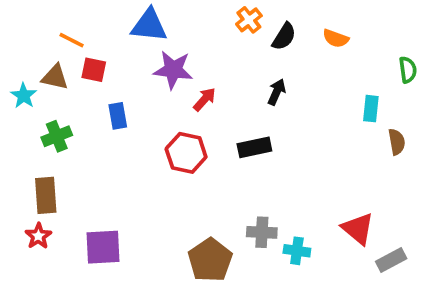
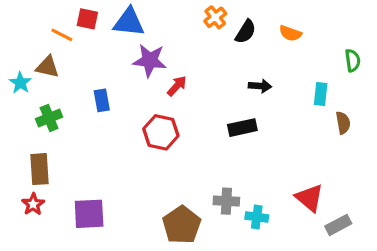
red square: (94, 70) -> (87, 19), moved
black arrow: (277, 92) -> (260, 86), moved, turned 70
black rectangle: (254, 147) -> (242, 128), moved

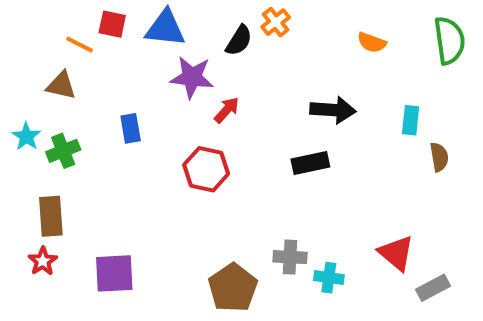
black semicircle: (246, 32) -> (239, 40), moved
green semicircle: (353, 60) -> (449, 40), moved, size x1.6
cyan star: (20, 83) -> (26, 137), moved
black arrow: (260, 86) -> (333, 110), size x1.5

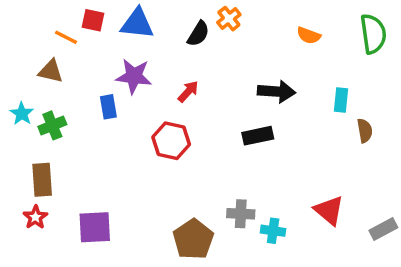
purple star: (192, 77) -> (134, 76), moved
gray rectangle: (433, 288) -> (383, 229), moved

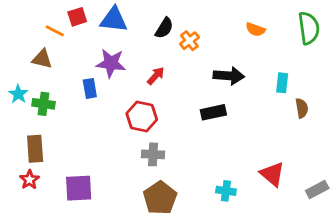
orange cross: (229, 19) -> (189, 41), moved
red square: (93, 20) -> (77, 17), turned -30
green cross: (52, 125) -> (44, 104), turned 30
gray cross: (241, 214) -> (153, 154), moved

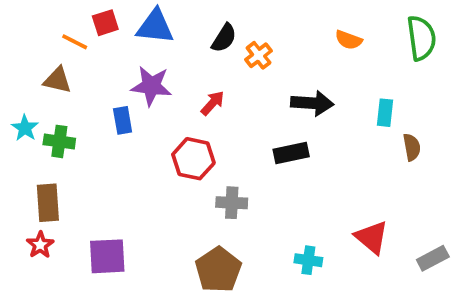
gray cross: (153, 154) -> (232, 203), moved

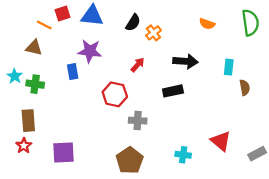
red arrow: (213, 103) -> (138, 65), moved

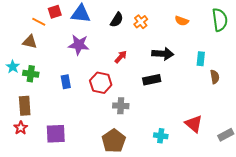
orange cross: (154, 33) -> (141, 22), moved
blue rectangle: (73, 72) -> (66, 82), moved

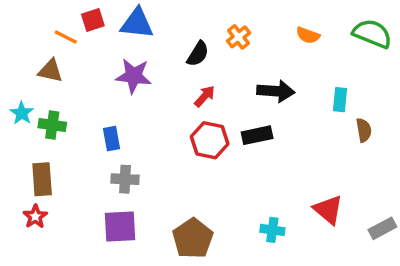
black semicircle: (117, 20) -> (198, 54), moved
green semicircle: (220, 20) -> (372, 34), turned -60
red hexagon: (101, 83) -> (210, 140), moved
gray cross: (121, 106) -> (125, 179), moved
purple square: (56, 134) -> (120, 227), moved

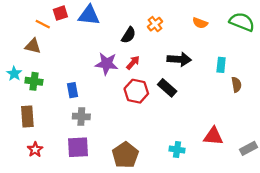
purple star: (134, 76) -> (107, 64), moved
black rectangle: (257, 135) -> (167, 88), turned 54
red triangle: (328, 210) -> (213, 136), turned -35
red star: (35, 216) -> (35, 150), moved

